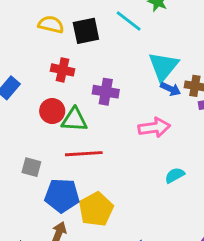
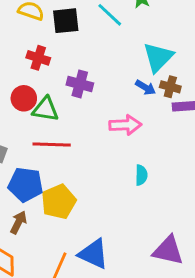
cyan triangle: (163, 66) -> (158, 57), moved
cyan semicircle: (175, 175) -> (141, 175), turned 114

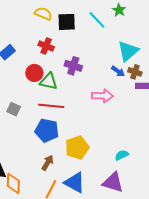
cyan semicircle: (141, 175) -> (122, 155), moved, turned -120
blue pentagon: (26, 185) -> (47, 130), moved
yellow pentagon: (59, 202) -> (77, 148), moved
brown arrow: (18, 222) -> (48, 163), moved
purple triangle: (168, 250) -> (113, 182), moved

